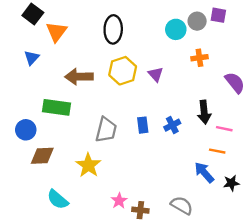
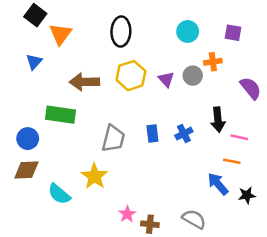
purple square: (218, 15) -> (233, 33), moved
gray circle: (197, 21) -> (193, 76), moved
brown diamond: (42, 156) -> (26, 170), moved
cyan semicircle: (58, 200) -> (59, 194), moved

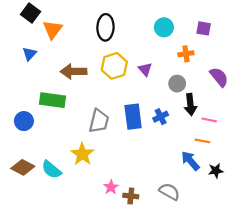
gray circle: (193, 76) -> (177, 84), moved
blue rectangle: (152, 134) -> (133, 117), size x1.6
brown diamond: (26, 170) -> (23, 167), moved, turned 30

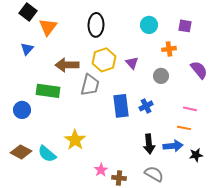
black arrow: (190, 105) -> (149, 144), moved
gray trapezoid: (99, 121) -> (90, 85), moved
blue arrow: (190, 161) -> (173, 146), turned 126

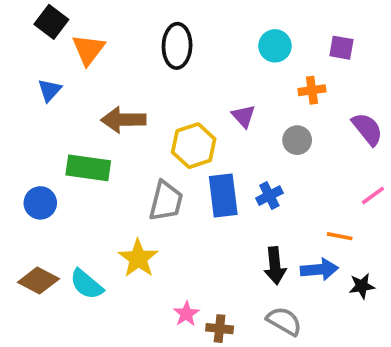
yellow hexagon: (104, 60) -> (194, 146), moved
gray trapezoid: (90, 85) -> (166, 201), moved
pink line: (190, 109) -> (373, 196), moved, turned -48

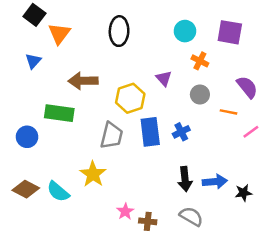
purple square: (341, 48) -> (230, 32), size x1.5
orange cross: (312, 90) -> (200, 61), moved, turned 35
orange line: (340, 236) -> (229, 112), moved

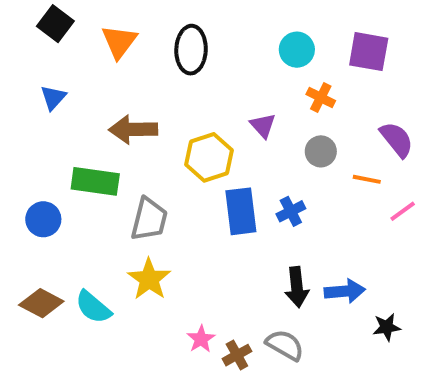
orange triangle: (59, 34) -> (119, 42), moved
gray trapezoid: (112, 136) -> (149, 219), moved
black star: (243, 193) -> (387, 327), moved
gray semicircle: (191, 216) -> (285, 345), moved
brown cross: (148, 221) -> (237, 355), turned -35

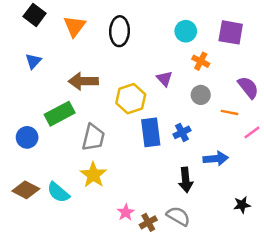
green rectangle: (95, 181) -> (60, 114), turned -36
blue arrow: (345, 291) -> (216, 159), moved

